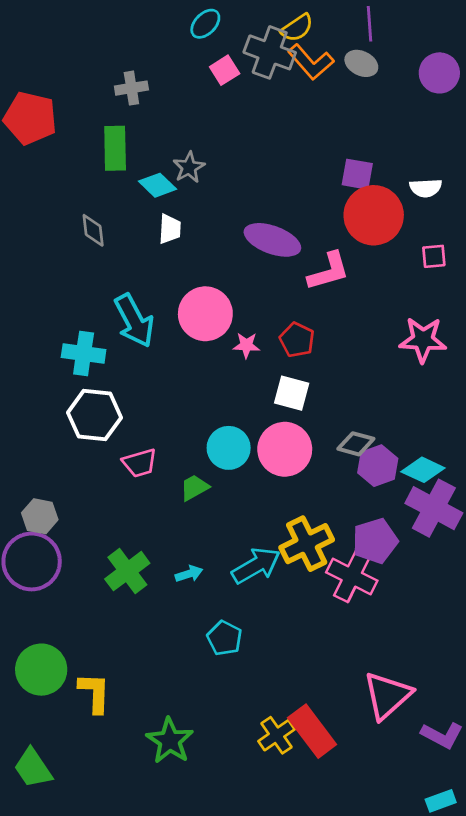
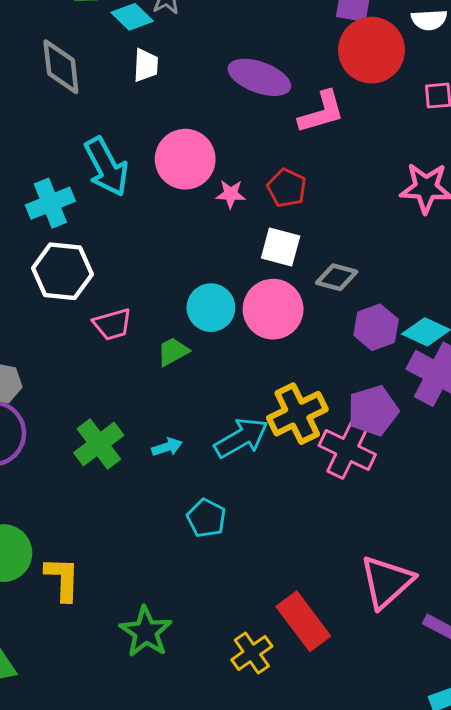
gray diamond: (93, 230) -> (61, 67), size x1.5
cyan cross: (84, 353) -> (50, 203), turned -30
gray diamond: (356, 444) -> (337, 277), moved
yellow cross: (277, 735) -> (252, 653), moved

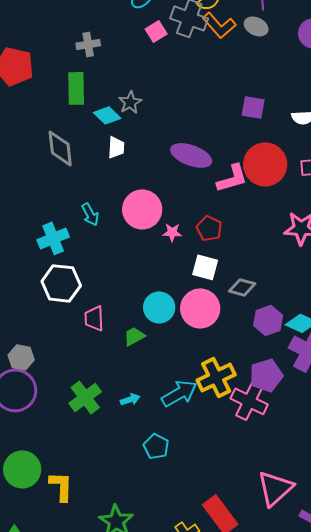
red circle: (371, 50) -> (265, 164), moved
cyan arrow: (106, 167) -> (90, 214), size x0.6
pink trapezoid: (112, 324) -> (94, 318), turned 104

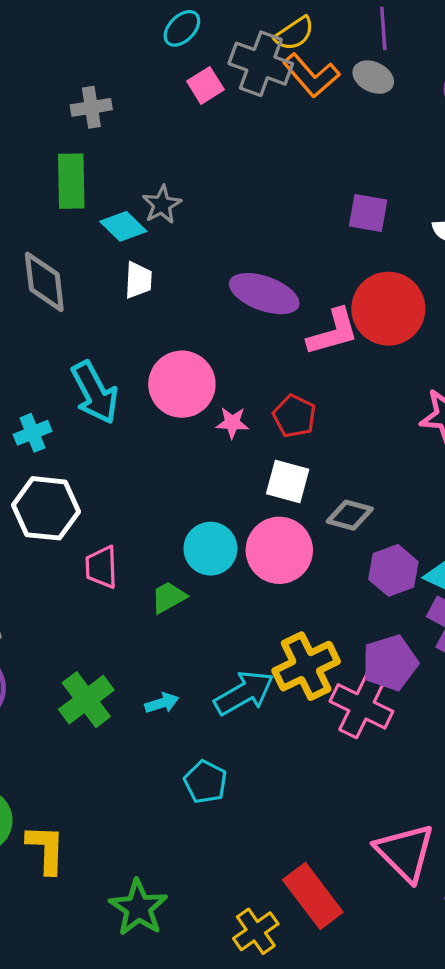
cyan arrow: (90, 214) -> (95, 393), size x1.6
cyan cross: (53, 238) -> (33, 433), size x0.7
pink triangle: (275, 488) -> (405, 852), turned -33

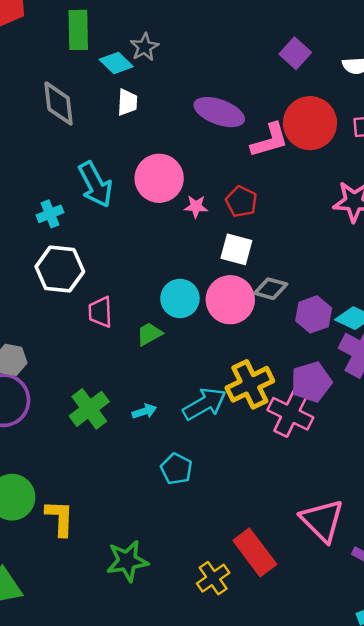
purple square: (368, 213) -> (295, 53), turned 32
gray diamond: (350, 515) -> (271, 289), moved
green star: (138, 908) -> (127, 561), turned 30

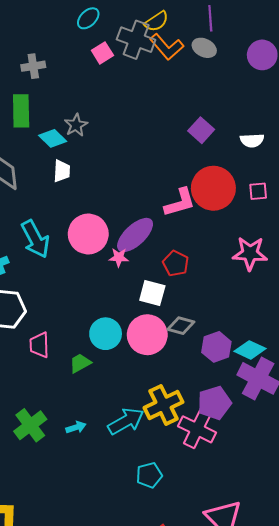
purple ellipse: (219, 112) -> (135, 235), moved, turned -63
red pentagon: (241, 202) -> (176, 264), moved
cyan pentagon: (176, 469) -> (149, 475), moved, turned 30

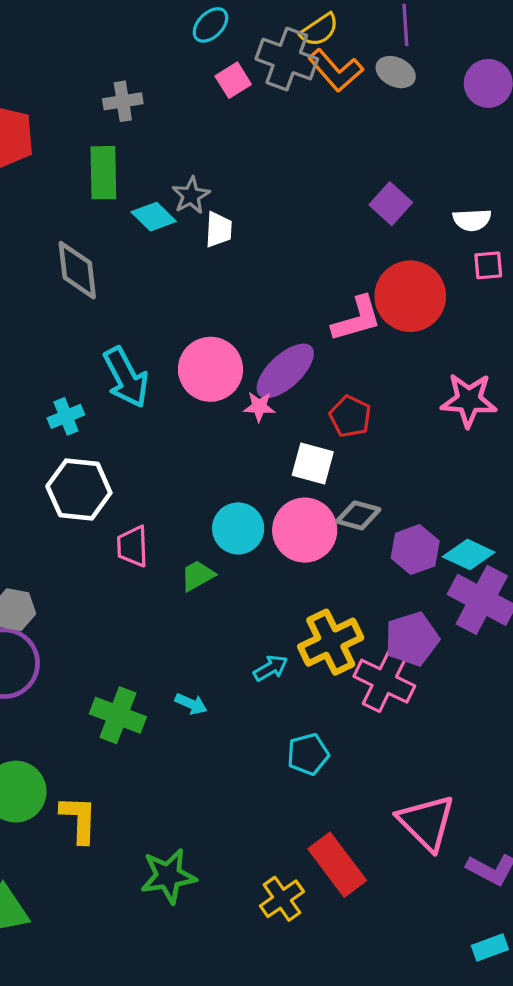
white trapezoid: (62, 171) -> (219, 230), moved
pink square: (258, 191) -> (488, 265), moved
cyan arrow: (126, 421) -> (271, 668), size x0.6
green cross: (30, 425) -> (118, 715), moved, turned -32
cyan arrow: (76, 427) -> (191, 704), moved, turned 42

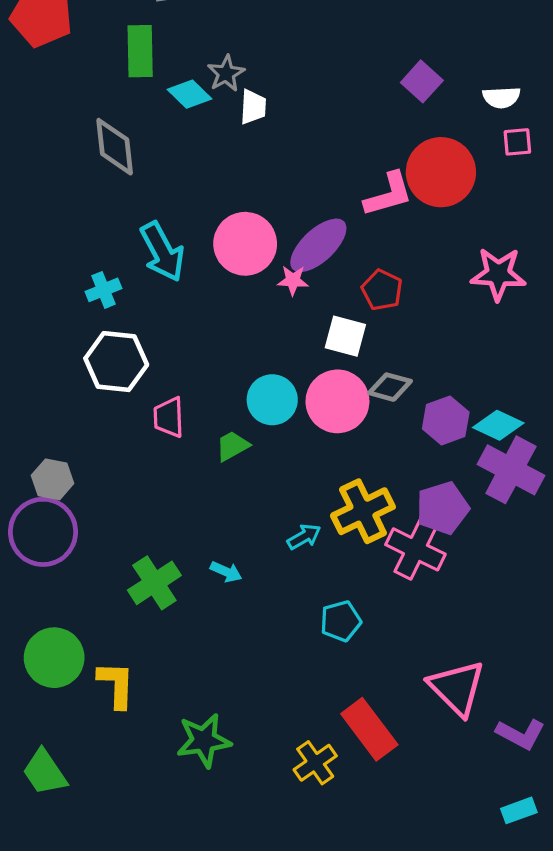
green cross: (118, 715) -> (154, 583), turned 36

